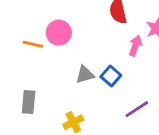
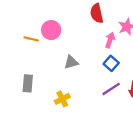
blue square: (111, 76) -> (111, 63), moved

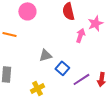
pink circle: (51, 30) -> (27, 11), moved
blue square: (111, 63) -> (62, 68), moved

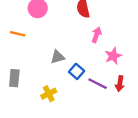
pink star: (95, 23) -> (113, 56), moved
purple line: (81, 79) -> (98, 84), turned 60

